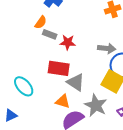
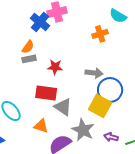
gray rectangle: (50, 34) -> (29, 59), moved, turned -32
orange triangle: (63, 101) -> (41, 126), moved

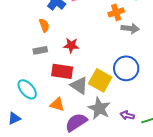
orange semicircle: (28, 47) -> (44, 25), turned -56
gray rectangle: (29, 59) -> (40, 50), moved
gray arrow: (94, 73) -> (130, 28), moved
yellow square: (100, 106) -> (100, 80), moved

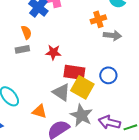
gray rectangle: (40, 50) -> (22, 49), moved
blue circle: (126, 68) -> (108, 75), size x0.7
red rectangle: (62, 71) -> (74, 72), moved
purple arrow: (127, 115) -> (109, 122), size x1.5

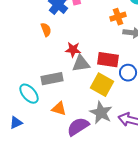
gray rectangle: (22, 49) -> (52, 79), moved, size x1.5
red rectangle: (74, 72) -> (108, 60), moved
gray triangle: (61, 92) -> (81, 64), moved, turned -42

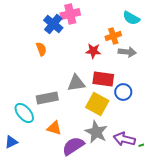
red star: (73, 50) -> (93, 51), moved

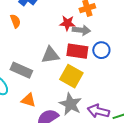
gray arrow: (127, 52) -> (81, 30), moved
blue circle: (123, 92) -> (101, 50), moved
gray rectangle: (47, 98) -> (21, 70), turned 35

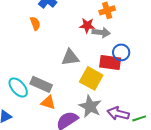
red rectangle: (77, 51) -> (110, 62), moved
gray rectangle: (21, 70) -> (41, 84), moved

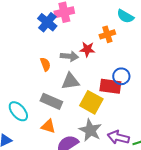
orange semicircle: (35, 23) -> (45, 64), moved
gray arrow: (101, 32) -> (69, 56), moved
gray rectangle: (41, 84) -> (51, 101), moved

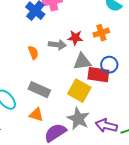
orange cross: (107, 34) -> (101, 33), moved
gray triangle: (70, 81) -> (82, 62), moved

